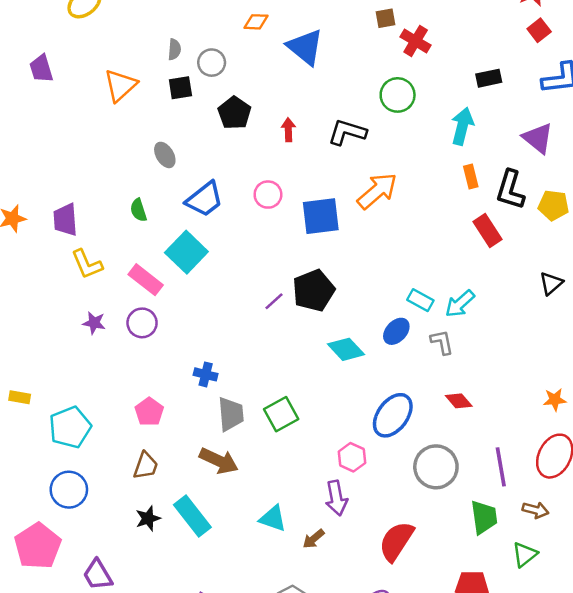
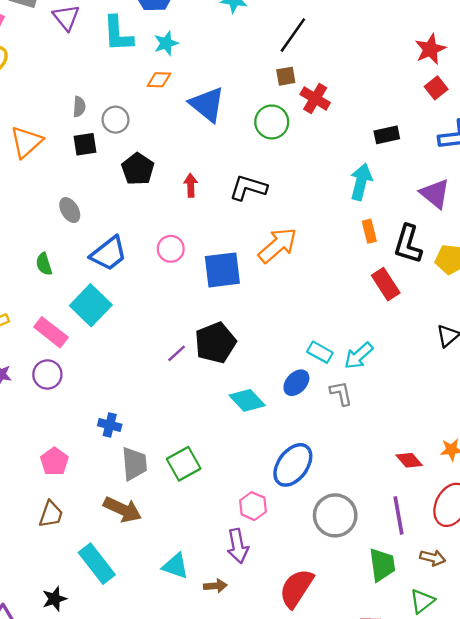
green circle: (398, 95) -> (272, 122), moved
red diamond: (459, 401) -> (409, 460), moved
black star: (148, 518) -> (54, 599), moved
brown arrow: (314, 539) -> (215, 586), turned -145

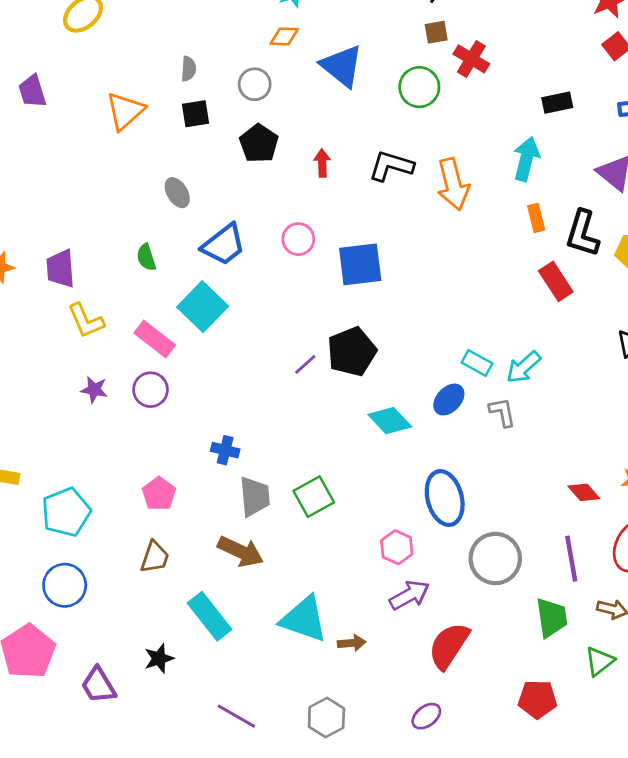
gray circle: (116, 120) -> (255, 84), moved
orange arrow: (278, 245) -> (453, 184), moved, turned 117
blue ellipse: (293, 465) -> (445, 498), turned -51
purple arrow: (238, 546) -> (409, 595), moved, turned -108
cyan triangle: (175, 566) -> (304, 619), size x1.5

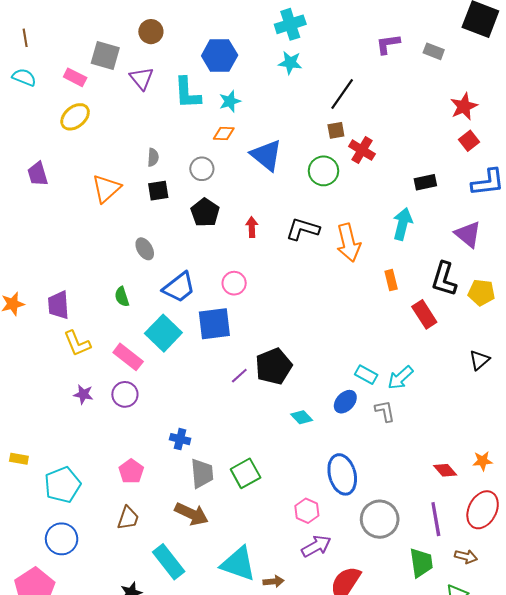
orange rectangle: (536, 218) -> (391, 280), moved
blue square: (360, 264) -> (214, 324), moved
cyan diamond: (390, 421) -> (302, 417), size x0.7

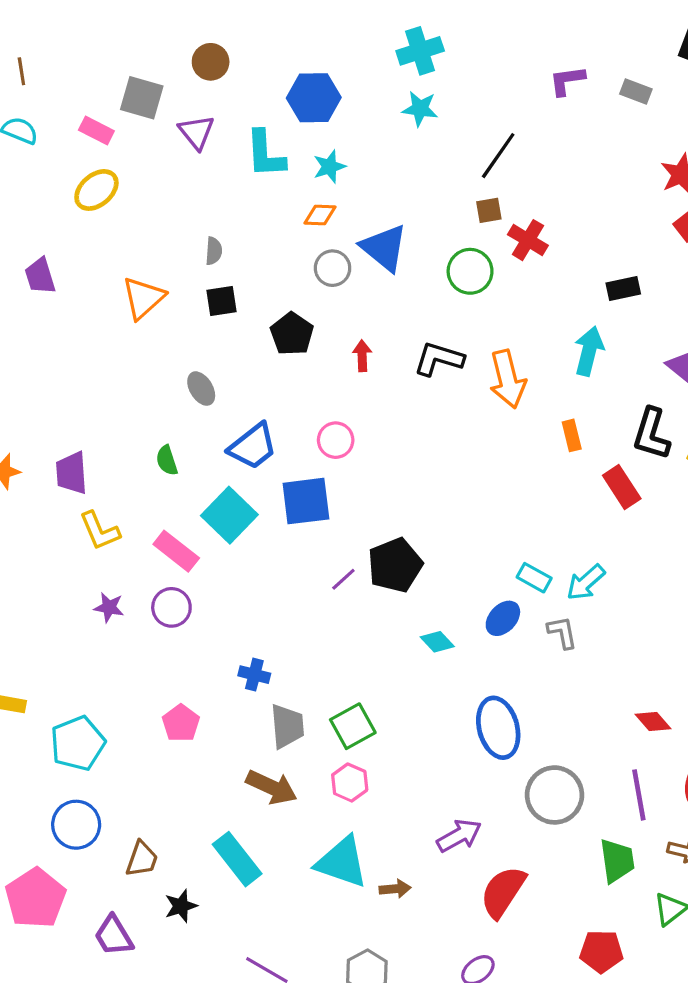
gray circle: (202, 169) -> (333, 268), moved
pink hexagon: (307, 511) -> (350, 782), moved
brown trapezoid: (128, 518) -> (142, 859), moved

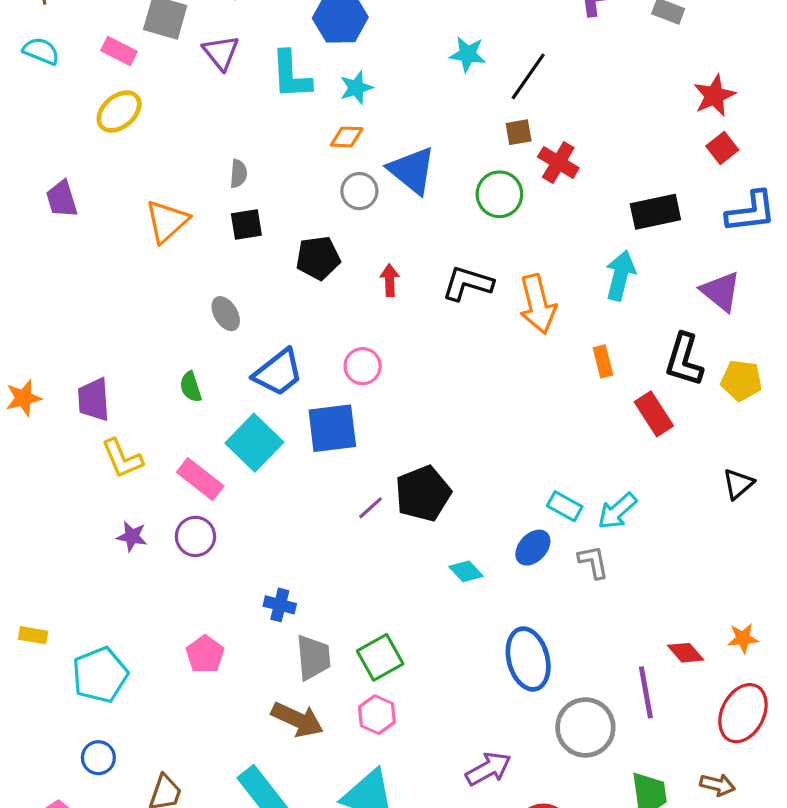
cyan star: (420, 109) -> (468, 54), moved
black rectangle: (623, 288) -> (655, 212), size x1.4
black pentagon: (292, 334) -> (318, 258), turned 30
purple line: (639, 795) -> (646, 692), moved
blue circle: (76, 825) -> (98, 758), size x0.7

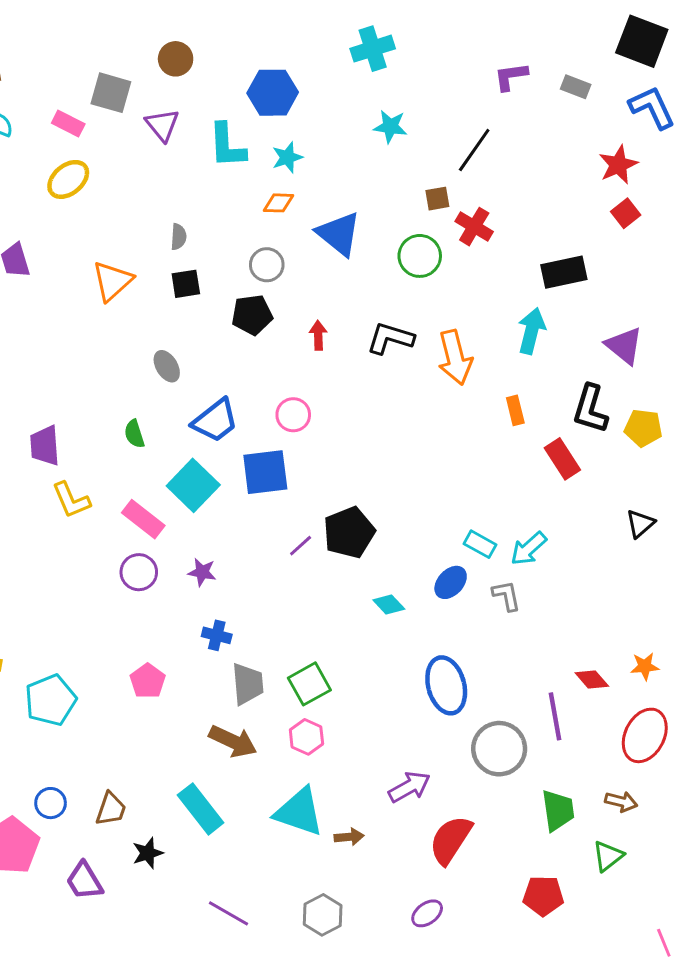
black line: (528, 76) -> (474, 150), moved
gray circle: (359, 191) -> (267, 265), moved
blue L-shape: (751, 212) -> (652, 107), moved, turned -108
purple star: (132, 536) -> (202, 572), moved
blue circle: (98, 758) -> (51, 803), moved

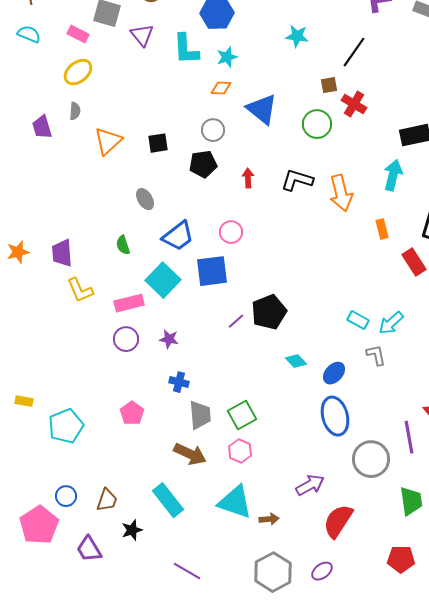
gray semicircle: (179, 237) -> (75, 111), moved
pink rectangle: (143, 519) -> (129, 303), turned -52
blue ellipse: (451, 582) -> (334, 373), moved
gray hexagon: (323, 915) -> (273, 572), moved, size x1.4

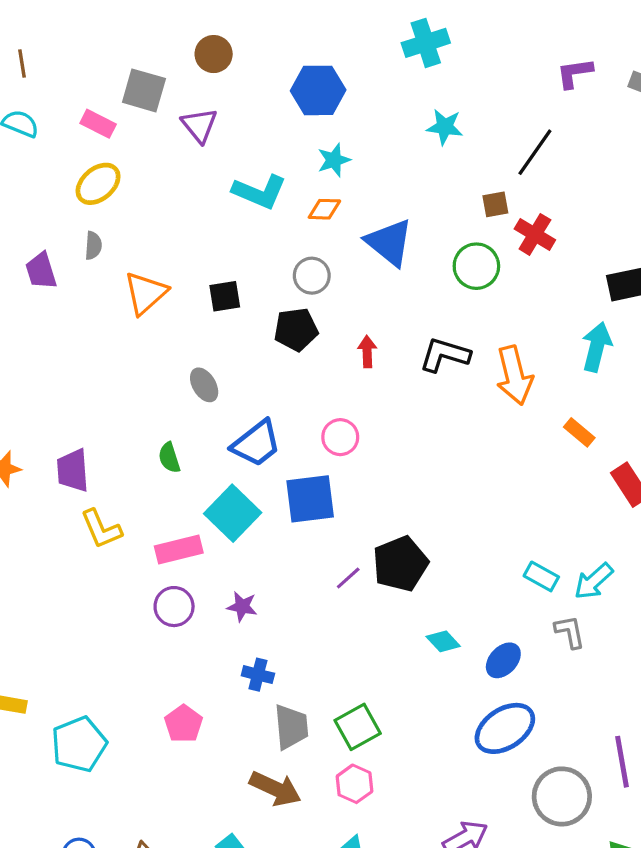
cyan L-shape: (186, 49) -> (260, 192), moved, turned -64
orange rectangle: (382, 229) -> (579, 432), turned -36
blue ellipse: (335, 416) -> (505, 728), turned 72

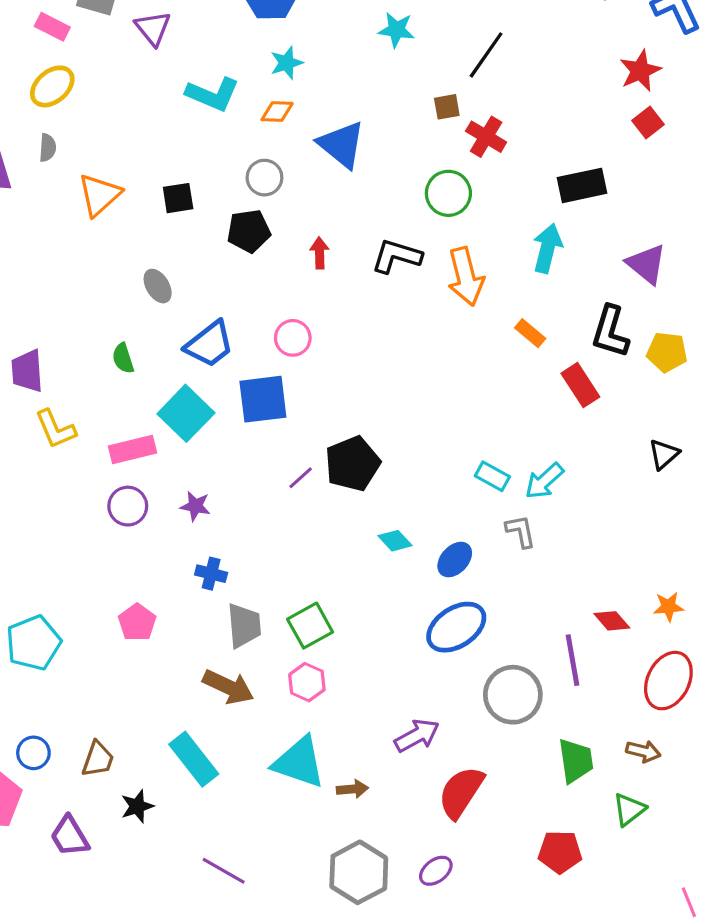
green circle: (476, 266) -> (448, 193), moved

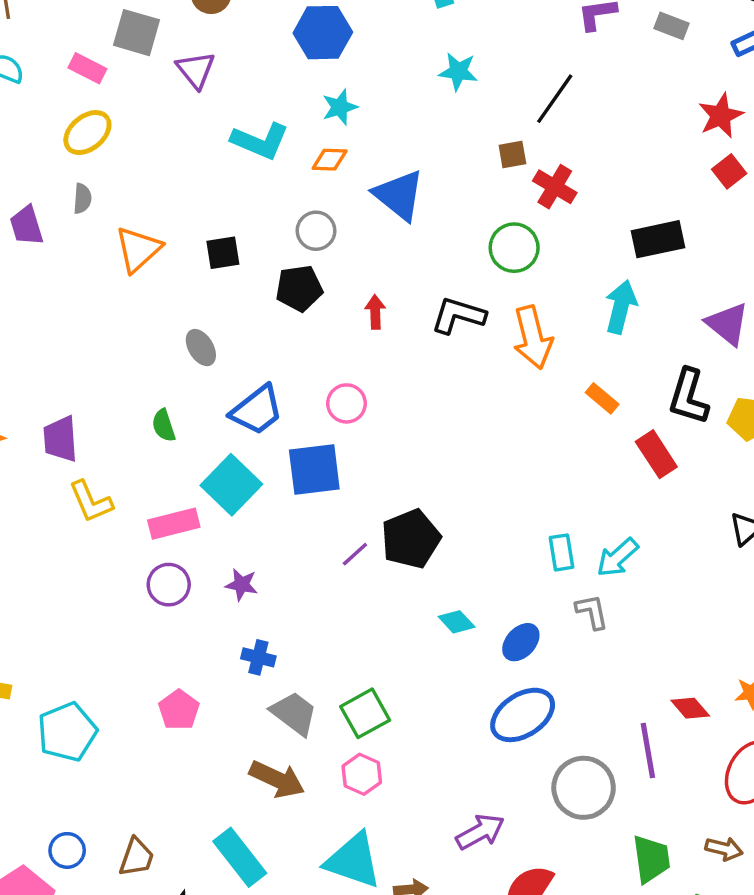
cyan rectangle: (492, 476) -> (562, 552), turned 52
gray trapezoid: (244, 626) -> (294, 713), turned -48

